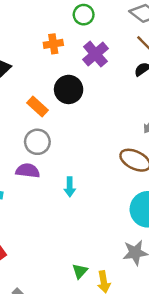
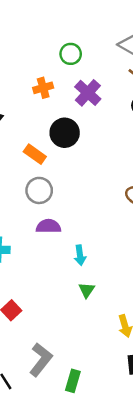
purple semicircle: (28, 171) -> (48, 226), moved
cyan arrow: (70, 187) -> (80, 255), moved
green triangle: (80, 271) -> (87, 290), moved

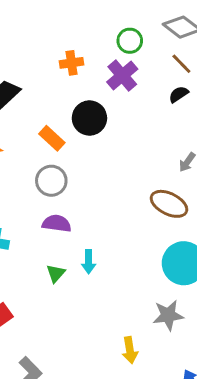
green circle: (71, 54) -> (130, 41), moved
green triangle: (87, 290) -> (56, 273), moved

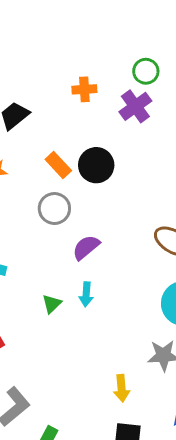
black circle: (89, 118) -> (96, 165), moved
purple semicircle: (57, 223) -> (86, 247), moved, turned -52

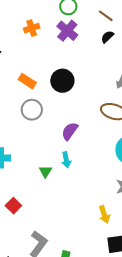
black circle: (96, 165) -> (62, 81), moved
purple semicircle: (86, 247) -> (70, 131), moved

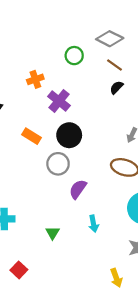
purple cross: (67, 31) -> (59, 101), moved
gray circle: (32, 110) -> (58, 164), moved
cyan arrow: (66, 160) -> (93, 224), moved

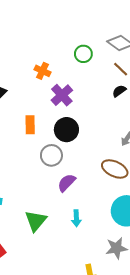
orange cross: (35, 79) -> (42, 71), turned 35
orange rectangle: (31, 136) -> (30, 125), turned 48
green triangle: (53, 233) -> (36, 221), size x1.6

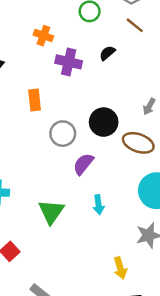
black semicircle: (119, 91) -> (107, 53), moved
purple cross: (62, 95) -> (69, 62), turned -30
black circle: (66, 130) -> (104, 122), moved

